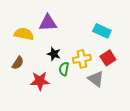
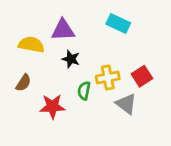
cyan rectangle: (102, 31) -> (118, 23), moved
black star: (54, 54) -> (71, 59), moved

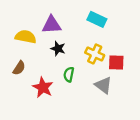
red square: (142, 76) -> (116, 63), turned 35
yellow cross: (108, 77) -> (95, 54), moved, turned 36
red star: (52, 106) -> (43, 87), turned 30

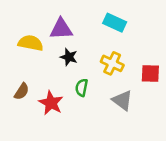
red square: (116, 63) -> (150, 74), moved
brown semicircle: (19, 68) -> (22, 91), moved

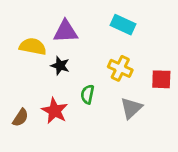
black star: (69, 57) -> (60, 66), moved
brown semicircle: (22, 91) -> (20, 118), moved
gray triangle: (122, 100) -> (131, 108), turned 40

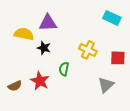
cyan rectangle: (123, 25) -> (112, 18), moved
gray triangle: (131, 108) -> (106, 85), moved
brown semicircle: (20, 118) -> (15, 86), turned 32

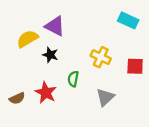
purple triangle: (48, 23) -> (55, 26), turned 30
yellow semicircle: (24, 34) -> (27, 39), turned -42
gray triangle: (106, 85) -> (105, 97), moved

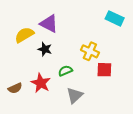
red square: (135, 66) -> (104, 70), moved
green semicircle: (73, 79) -> (65, 71), turned 56
gray triangle: (105, 97) -> (75, 95), moved

